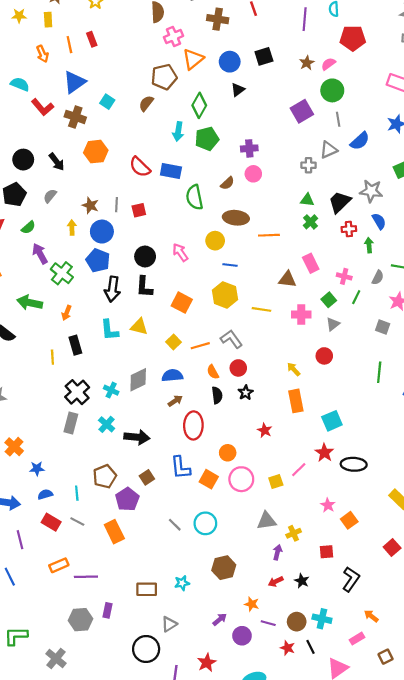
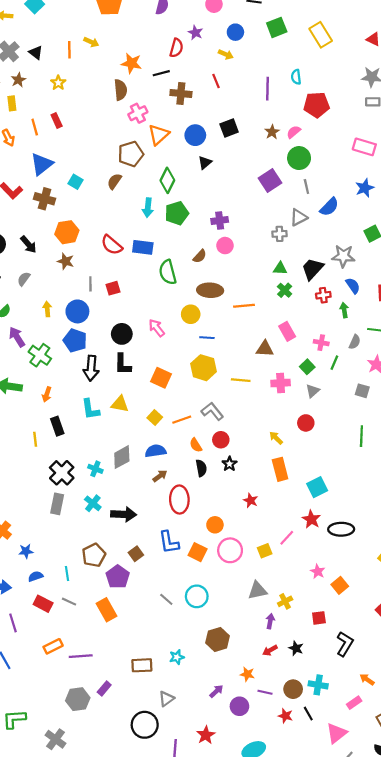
brown star: (90, 205) -> (66, 261), moved
purple rectangle: (108, 610) -> (104, 688), turned 32

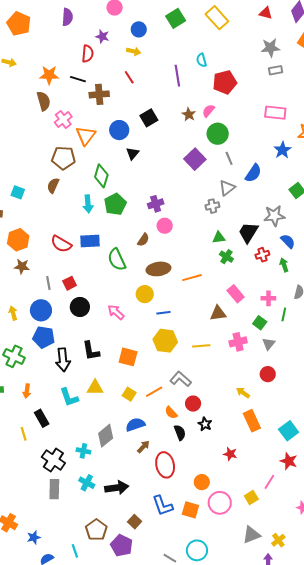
black line: (161, 73) -> (78, 79), turned 42
brown pentagon: (131, 154) -> (63, 158), turned 30
black circle: (122, 334) -> (80, 307), moved

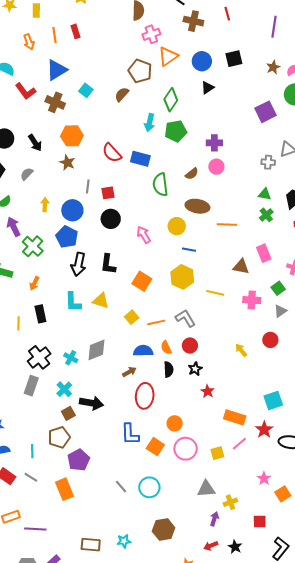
orange rectangle: (252, 421) -> (235, 417), moved, turned -65
blue semicircle: (135, 425) -> (143, 351), moved
red star: (230, 454) -> (208, 391), moved
brown square: (135, 522) -> (68, 413), moved

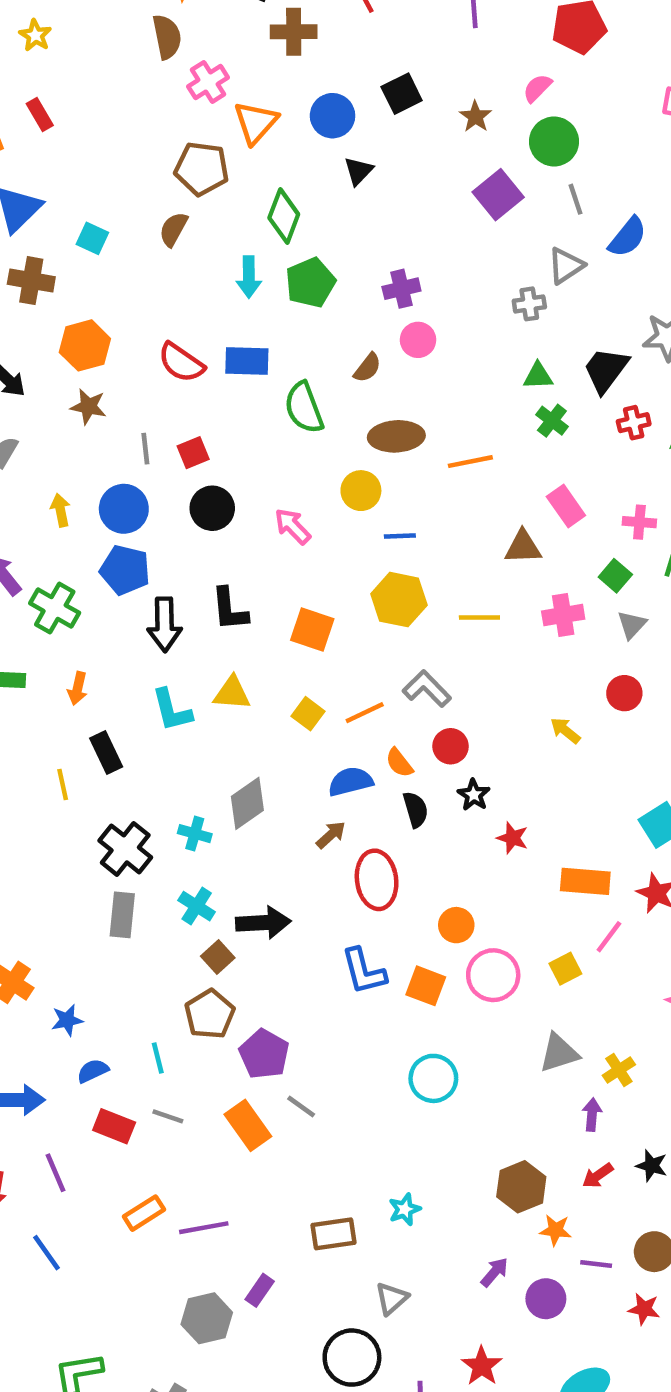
brown star: (273, 67) -> (475, 117), moved
gray line: (121, 487) -> (301, 1106), moved
brown hexagon: (164, 530) -> (521, 1187), moved

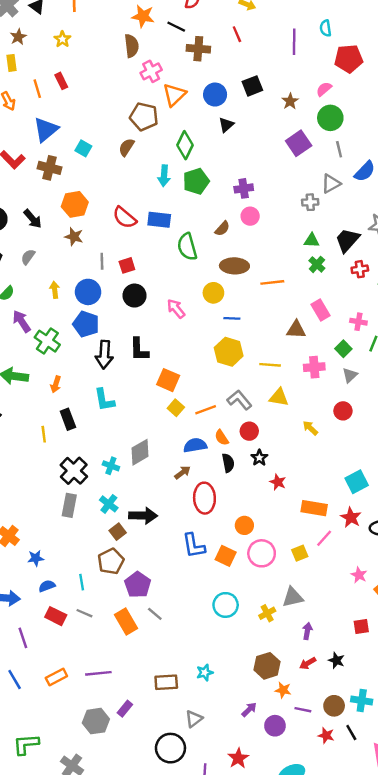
orange square: (312, 629) -> (168, 380), moved
yellow triangle: (232, 693) -> (279, 397), moved
yellow cross: (619, 1070) -> (267, 613), moved
orange rectangle: (144, 1213) -> (56, 677), moved

